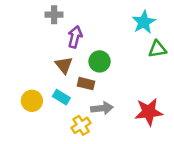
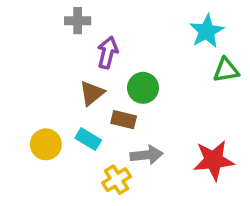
brown triangle: (64, 65) -> (92, 93), turned 30

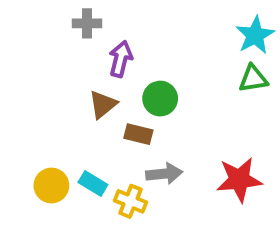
cyan star: (207, 31) -> (255, 35), moved
cyan rectangle: (88, 139) -> (93, 184), moved
yellow circle: (46, 144) -> (51, 186), moved
yellow cross: (117, 180) -> (130, 201), turned -36

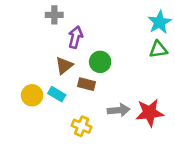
gray arrow: (164, 174) -> (119, 110), moved
cyan rectangle: (93, 184) -> (57, 94), moved
yellow circle: (51, 186) -> (32, 95), moved

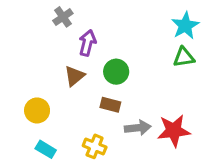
gray cross: (54, 15) -> (63, 17), turned -35
brown rectangle: (86, 84) -> (110, 105), moved
cyan rectangle: (57, 94) -> (46, 149), moved

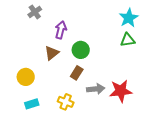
gray cross: (63, 17) -> (35, 12), moved
brown rectangle: (110, 105) -> (77, 73), turned -72
cyan rectangle: (46, 149) -> (32, 104), turned -48

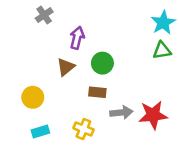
brown rectangle: (77, 73) -> (97, 92), turned 64

